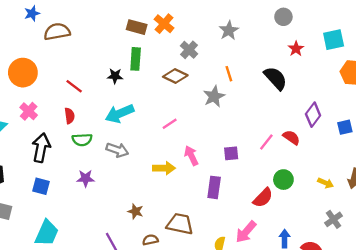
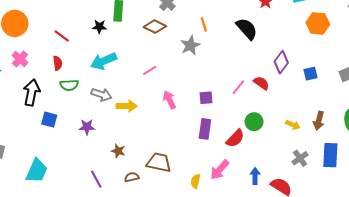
yellow arrow: (164, 168) -> (127, 106), moved
purple star: (85, 178) -> (87, 127), moved
blue square: (41, 186) -> (49, 120), moved
purple rectangle: (214, 187) -> (205, 129), moved

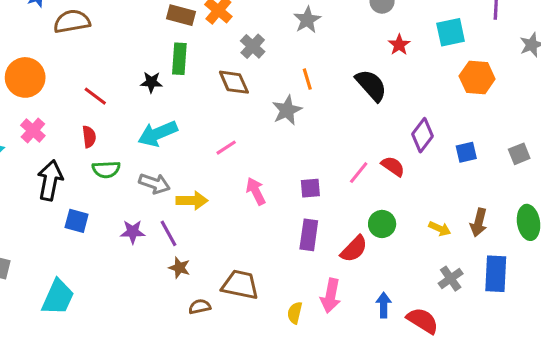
brown diamond: (155, 27) -> (234, 82), turned 40
pink arrow: (220, 170) -> (331, 296), turned -30
purple line: (96, 179) -> (169, 233), moved

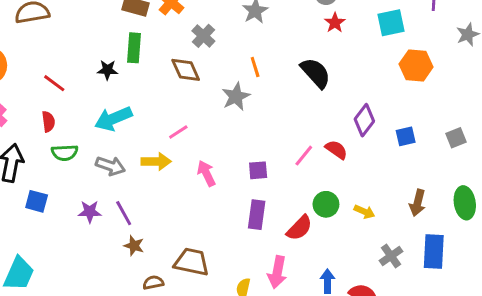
red star: (399, 45) -> (335, 23), moved
yellow arrow: (192, 201) -> (156, 161), moved
yellow arrow: (440, 229) -> (364, 212), moved

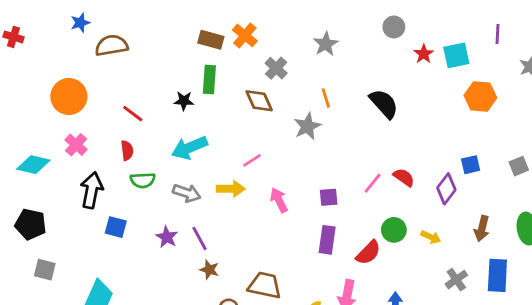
red star: (335, 23) -> (424, 54), moved
purple diamond: (364, 120) -> (446, 189), moved
purple star: (90, 212) -> (167, 237), turned 30

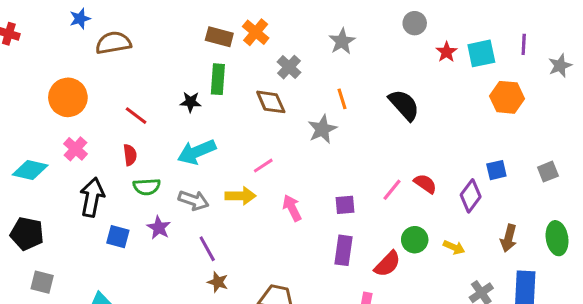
purple line: (497, 34) -> (524, 44), moved
purple star: (167, 237) -> (159, 228), moved

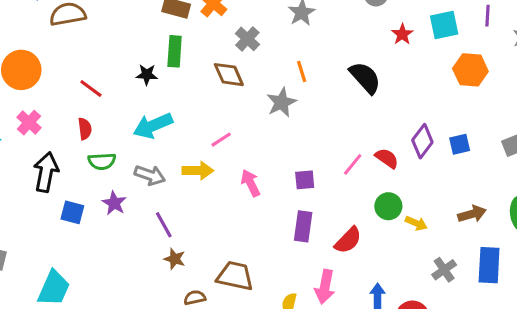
red star: (446, 52) -> (402, 34), moved
purple diamond: (471, 196) -> (422, 141), moved
brown arrow: (509, 238) -> (472, 214), turned -120
green circle: (415, 240) -> (388, 206), moved

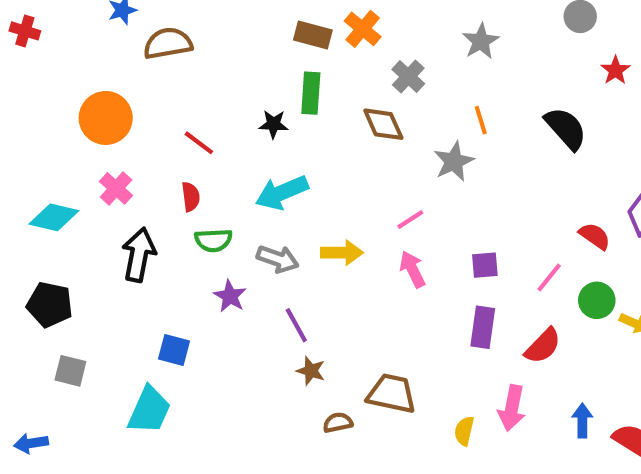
pink line: (221, 140) -> (410, 220), moved
pink line: (353, 164) -> (549, 278), moved
blue square: (72, 212) -> (174, 350), moved

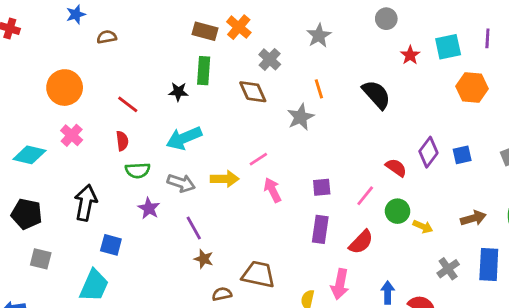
brown semicircle: (168, 43) -> (107, 37), size x0.6
pink line: (410, 220) -> (258, 159), moved
black arrow: (139, 255) -> (86, 203), moved

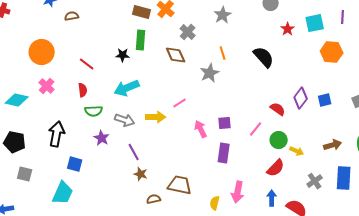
pink arrow: (272, 190) -> (201, 129), moved
red semicircle: (361, 242) -> (276, 168), moved

